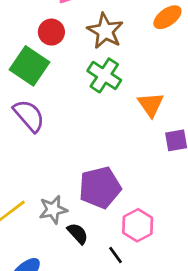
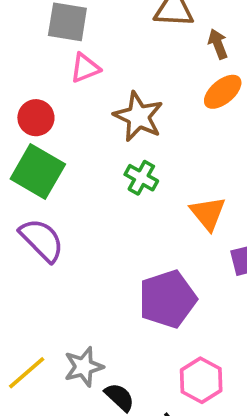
red circle: (51, 32) -> (36, 118), moved
green cross: (104, 75) -> (141, 178), size x0.7
purple pentagon: (100, 187) -> (167, 299), moved

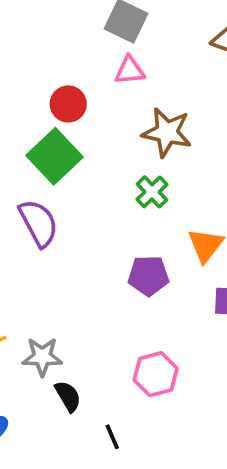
brown star: (138, 117) -> (167, 132), turned -30
purple pentagon: (167, 299) -> (148, 276), moved, size x0.7
pink hexagon: (201, 380) -> (156, 374), moved

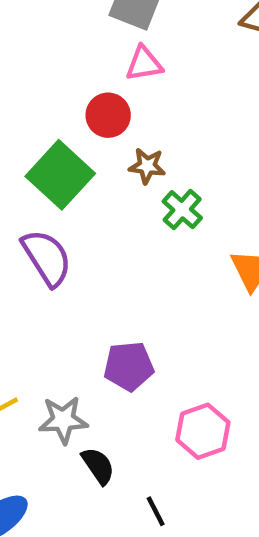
red circle: (68, 104) -> (108, 115), moved
brown star: (167, 132) -> (147, 166), moved, size x0.6
purple pentagon: (148, 276) -> (129, 366), moved

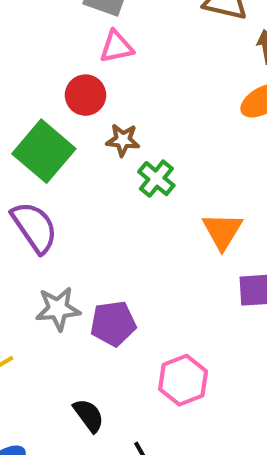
gray star: (63, 420) -> (58, 309), moved

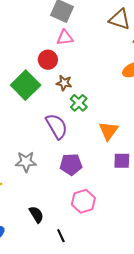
purple semicircle: (35, 227) -> (57, 126), moved
purple pentagon: (113, 323) -> (71, 164), moved

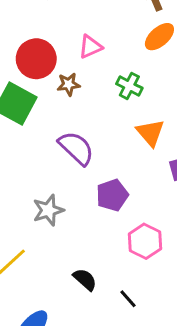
pink triangle: (65, 38) -> (90, 47), moved
red circle: (48, 60) -> (36, 59), size x1.4
green cross: (79, 103) -> (129, 86), moved

